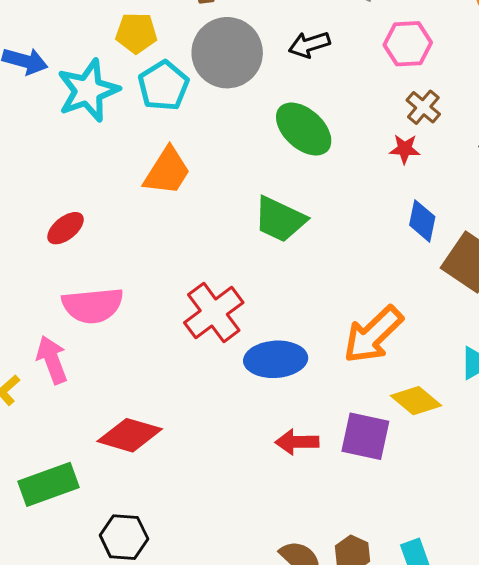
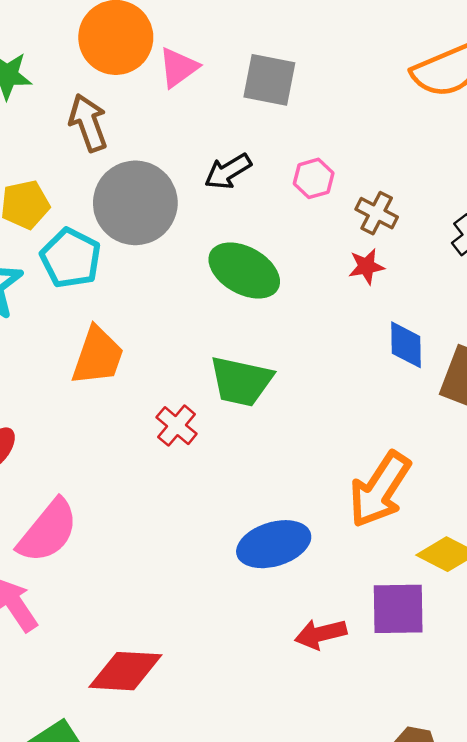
pink hexagon: (408, 44) -> (314, 178), moved, size x0.7
pink semicircle: (93, 305) -> (48, 531), turned -32
red cross: (214, 313) -> (177, 426), moved, size x0.6

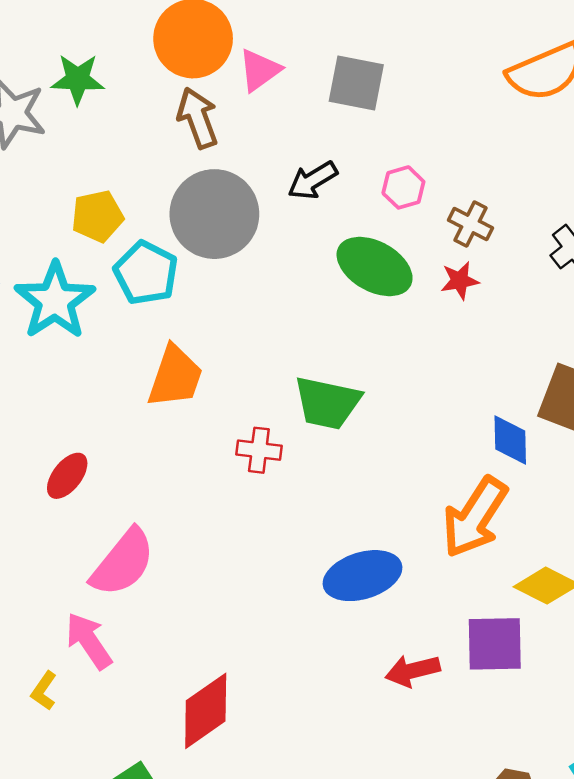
brown arrow: (88, 123) -> (198, 118), moved
green ellipse: (244, 271) -> (375, 266), moved
blue diamond: (406, 345) -> (510, 440), moved
red cross: (177, 426) -> (259, 450), turned -33
red diamond: (125, 671) -> (206, 711), turned -38

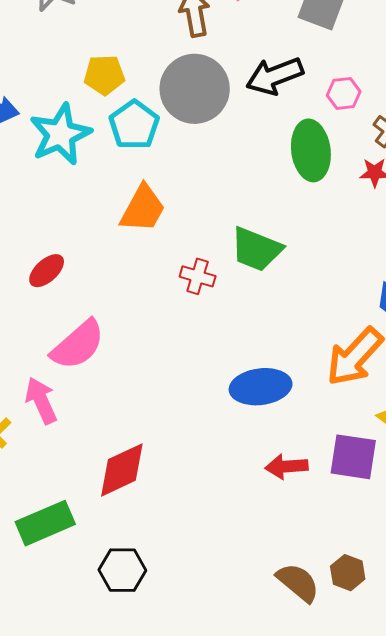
black arrow: (313, 180) -> (275, 76), size x1.4
green ellipse: (375, 266) -> (311, 150), turned 44

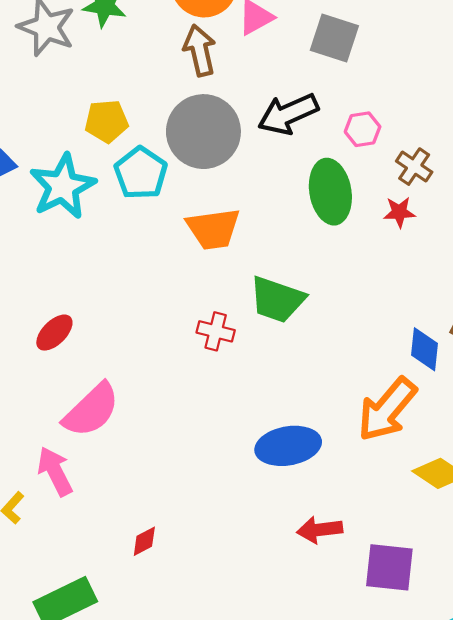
orange trapezoid: (143, 209) -> (213, 229), moved, turned 56
purple square: (353, 457) -> (389, 567), moved
red diamond: (122, 470) -> (144, 541), size x0.5

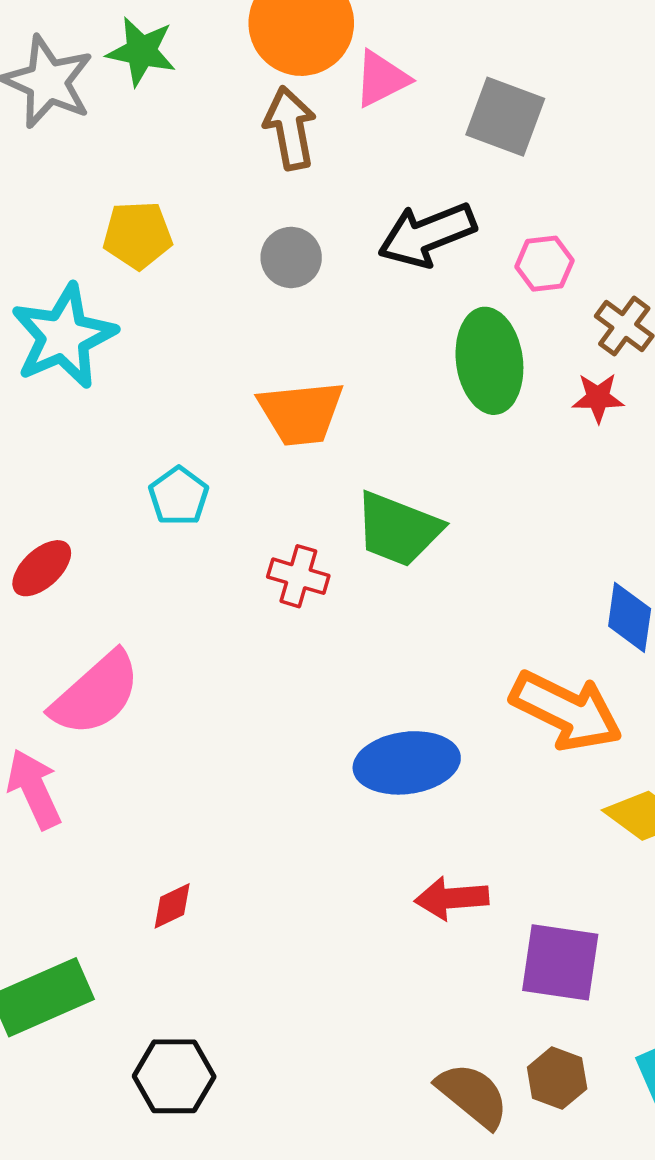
gray circle: (203, 132) -> (291, 257), size x0.5
cyan pentagon: (141, 173) -> (179, 496), moved, size x0.7
orange arrow: (387, 409) -> (566, 711), turned -106

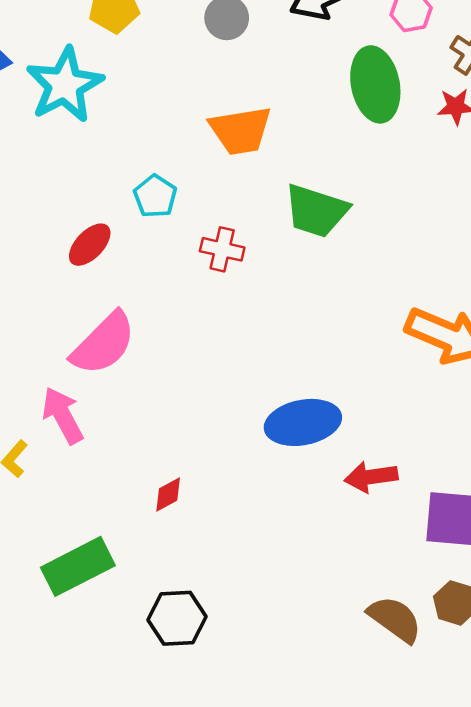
red ellipse: (42, 568) -> (90, 245), moved
red cross: (298, 576) -> (222, 249), moved
blue ellipse: (407, 763) -> (303, 422), moved

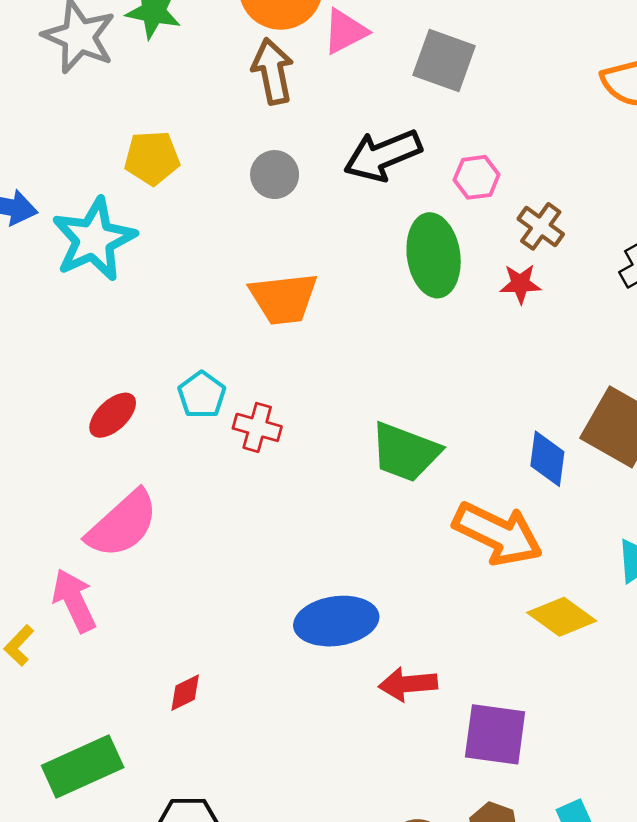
cyan pentagon: (155, 196) -> (202, 395), moved
green trapezoid: (316, 211) -> (405, 452), moved

